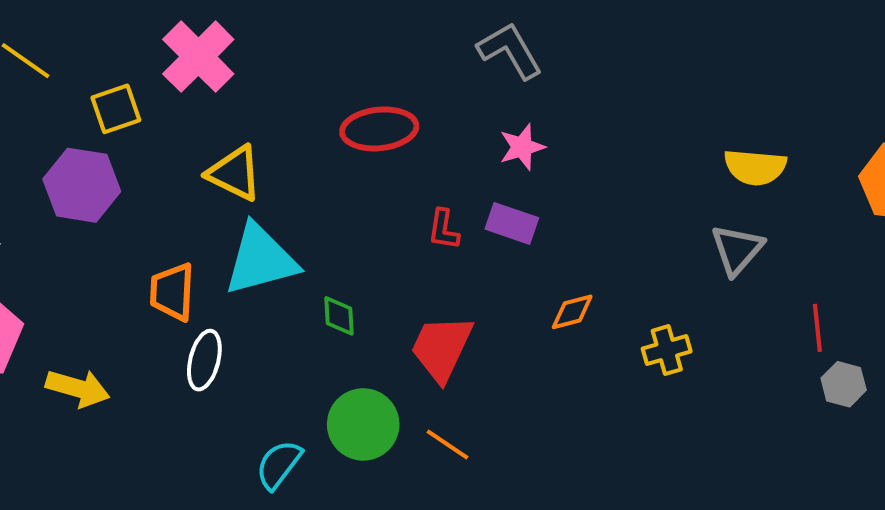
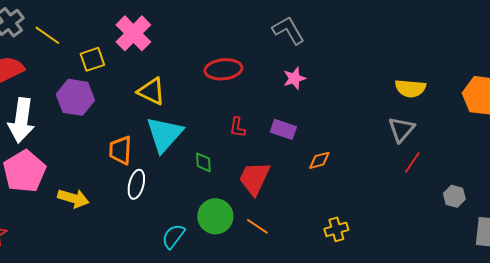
purple rectangle: (512, 223) -> (283, 129), moved
red L-shape: (444, 229) -> (237, 127), moved
cyan triangle: (261, 260) -> (164, 134), turned -33
red line: (817, 328) -> (412, 162), moved, turned 40
yellow cross: (667, 350) -> (336, 229), moved

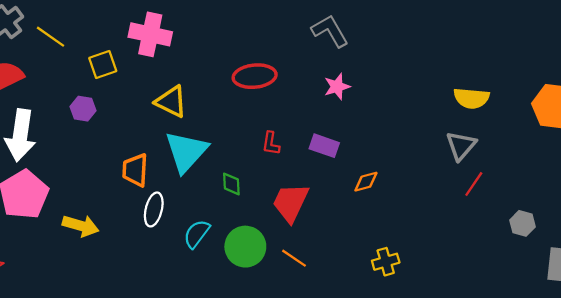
pink cross: (133, 33) -> (150, 34), turned -33
purple hexagon: (75, 97) -> (83, 109), size x0.6
cyan semicircle: (173, 236) -> (197, 234), moved

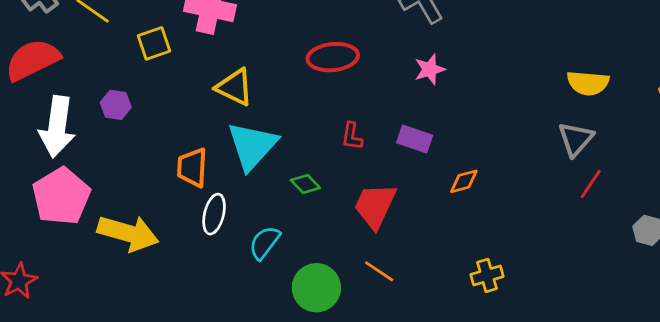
purple hexagon: (83, 109) -> (116, 105), moved
green diamond: (231, 184) -> (305, 184), turned -40
yellow arrow: (81, 226) -> (128, 233), size x1.4
green circle: (245, 247) -> (316, 288), moved

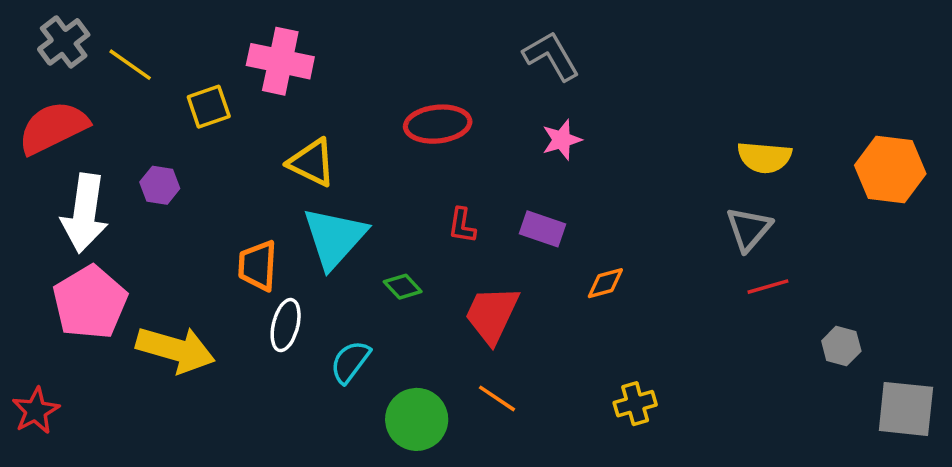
red line: (591, 184) -> (768, 287), turned 40

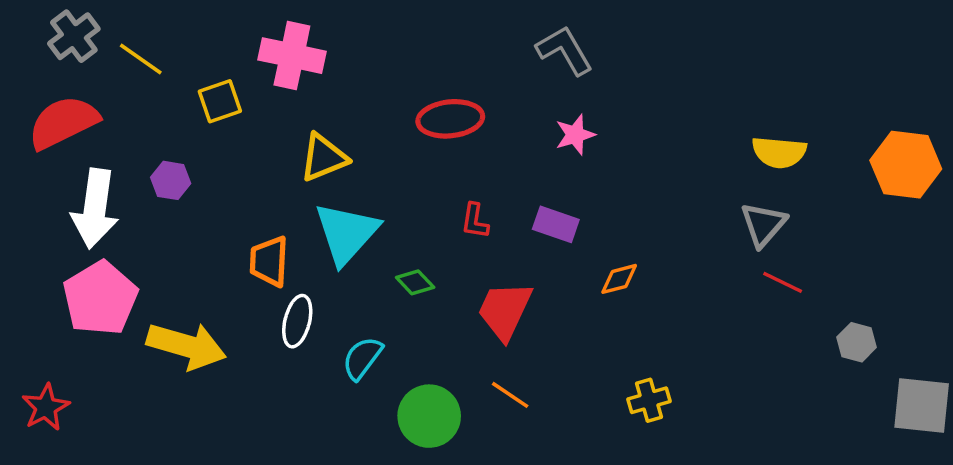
yellow triangle: (312, 163) -> (324, 158), turned -48
red line: (768, 287) -> (783, 282), turned 42

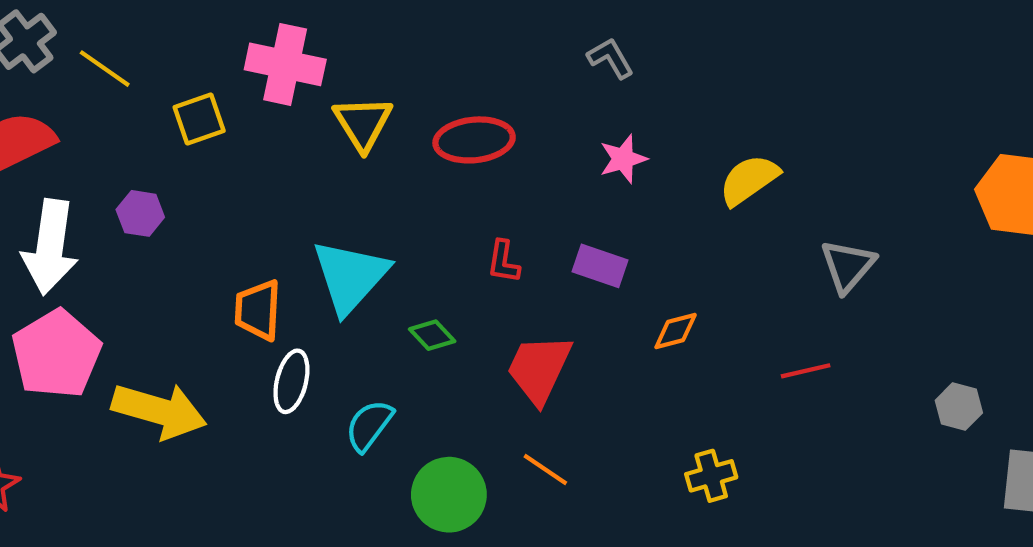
gray L-shape: (565, 50) -> (610, 58), size x0.7
yellow semicircle: (779, 152) -> (749, 180), moved, turned 140
yellow triangle: (324, 158) -> (363, 123), moved, turned -40
red line: (783, 282) -> (806, 371), moved, turned -39

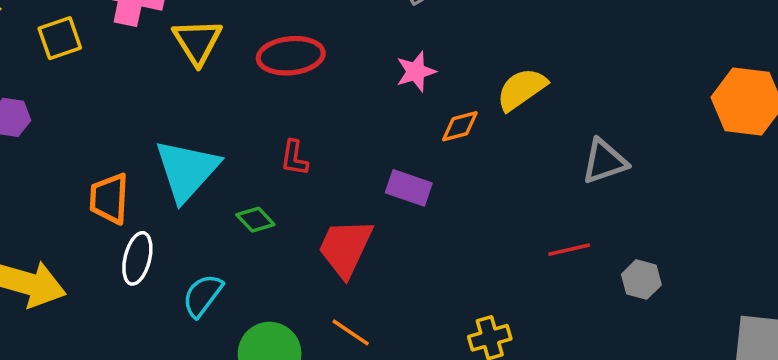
red L-shape: (503, 262) -> (294, 158), moved
purple rectangle: (600, 266) -> (409, 188), moved
gray triangle: (848, 266) -> (604, 161), turned 30
orange diamond: (676, 331) -> (460, 126), moved
gray hexagon: (959, 407) -> (641, 280), moved

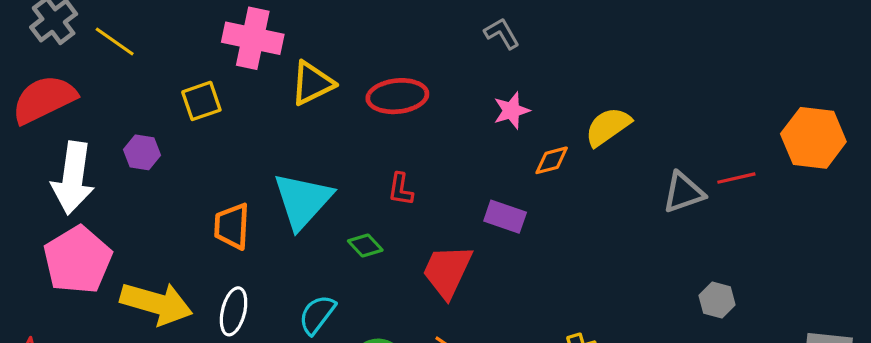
yellow square: (60, 38) -> (201, 101), moved
yellow triangle: (197, 42) -> (312, 83), turned 36
red line: (569, 250) -> (736, 178), moved
white ellipse: (137, 258) -> (234, 311), moved

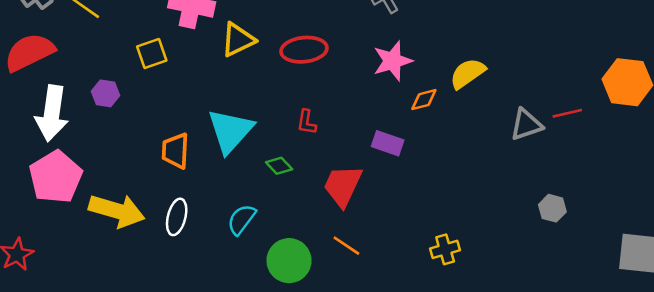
pink star: (511, 111) -> (393, 61), size x1.4

